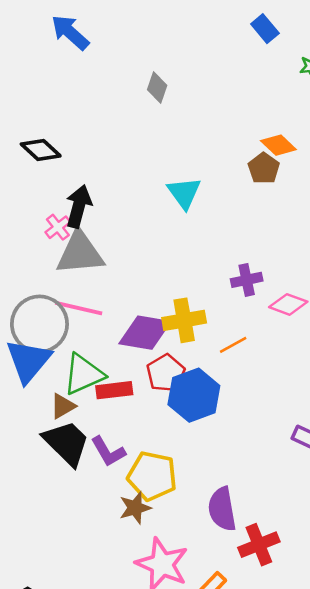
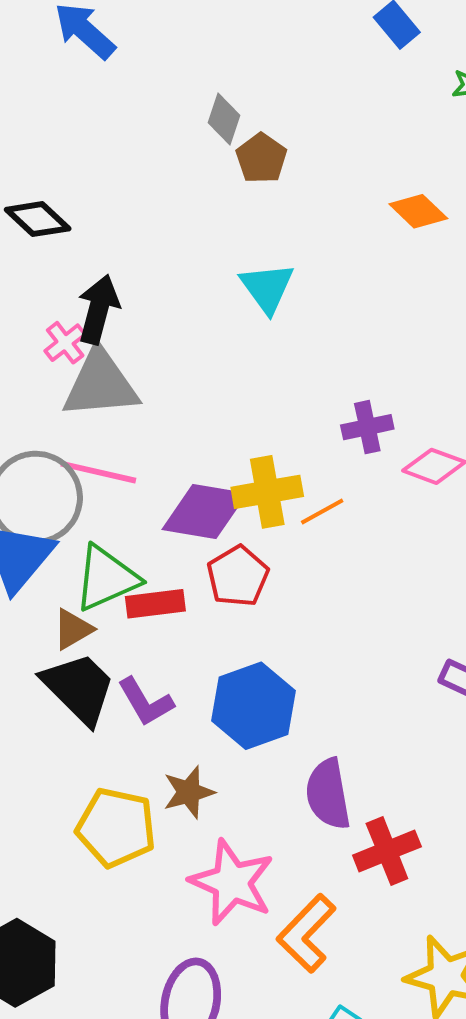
brown pentagon: (264, 168) -> (261, 158), moved
orange line: (233, 345) -> (322, 511), moved
blue hexagon: (194, 395) -> (253, 706), moved
yellow pentagon: (152, 476) -> (116, 827), moved

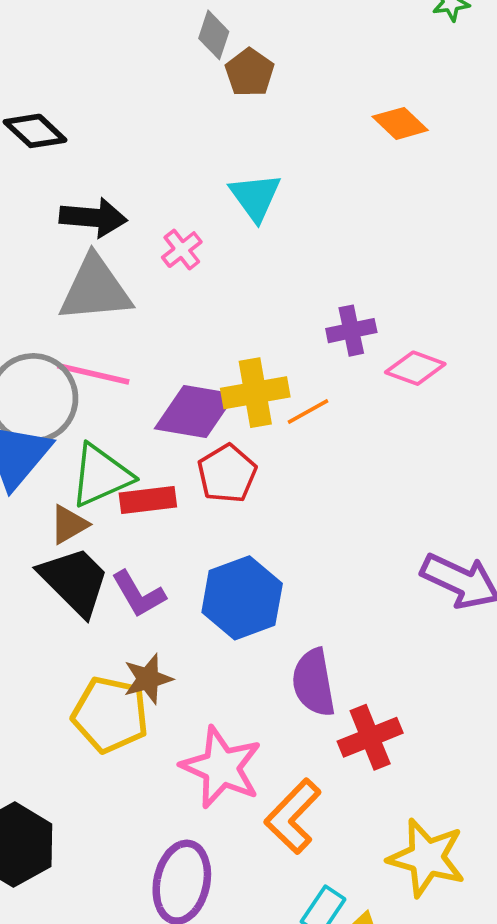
black arrow: (98, 309) -> (93, 218), turned 80
pink cross: (65, 343) -> (182, 250), moved
brown star: (189, 792) -> (148, 679), moved

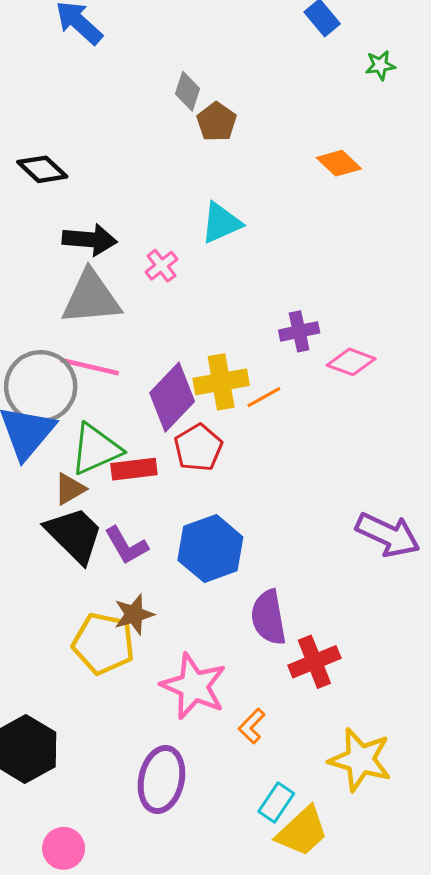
cyan triangle: (255, 197) -> (221, 223), turned 42
purple diamond: (195, 411) -> (172, 397), turned -56
orange L-shape: (293, 816) -> (252, 726), size x0.6

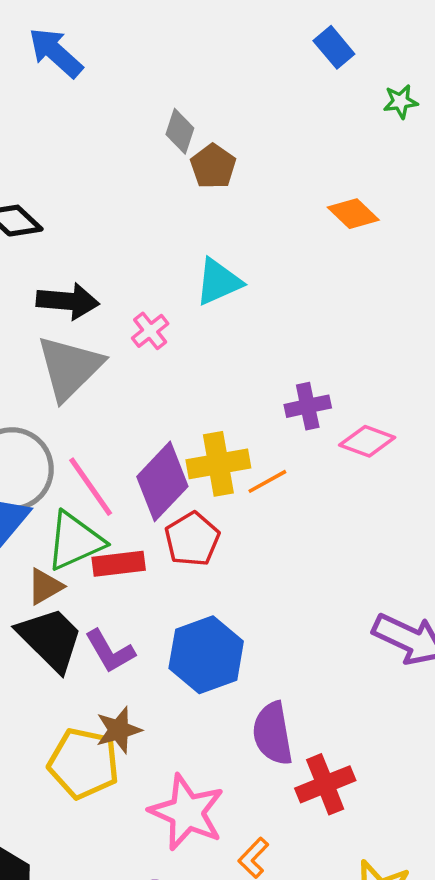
gray triangle: (91, 298) -> (70, 368), turned -40
pink line: (90, 367) -> (91, 487), moved, turned 42

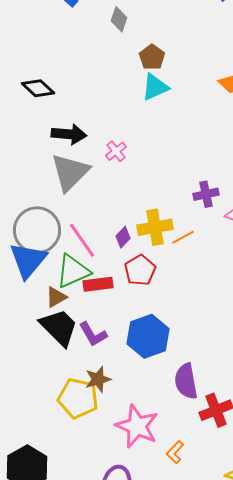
gray diamond: (180, 131) -> (119, 19), moved
cyan triangle: (218, 282) -> (155, 87), moved
purple diamond: (162, 481) -> (123, 237), size x0.5

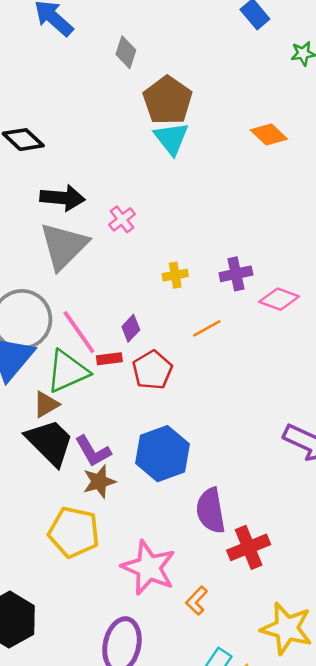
brown pentagon: (152, 57) -> (168, 100), size x1.5
cyan triangle: (155, 87) -> (171, 138), turned -44
yellow cross: (155, 227) -> (175, 275), moved, size x0.6
red rectangle: (98, 284) -> (109, 359), moved, size x0.7
brown star: (98, 379) -> (99, 482), moved

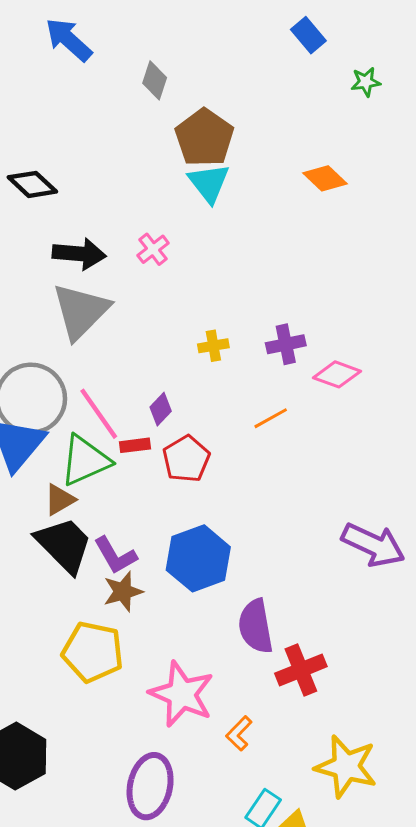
pink cross: (122, 219) -> (153, 249), moved
orange line: (207, 328) -> (271, 418), moved

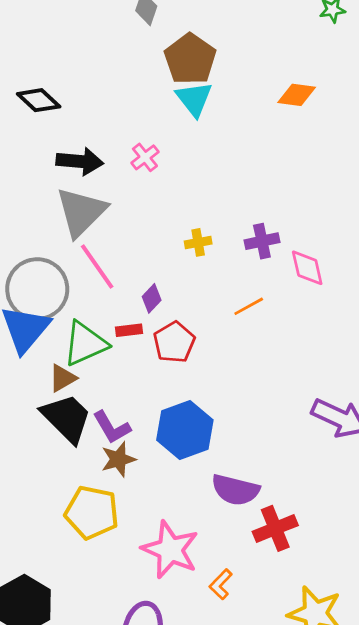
orange diamond: (325, 178) -> (297, 95), turned -36
pink diamond: (337, 374) -> (307, 268), turned 57
pink line: (99, 414) -> (97, 266), moved
purple semicircle: (256, 626) -> (235, 490), turned -66

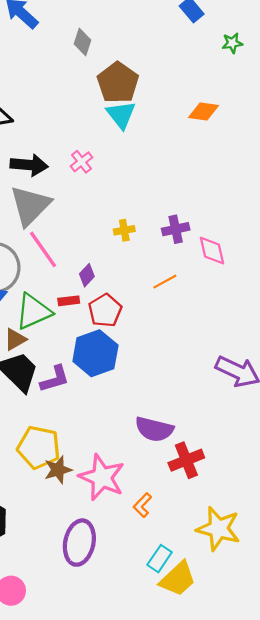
purple L-shape: (112, 427) -> (55, 379), turned -76
blue hexagon: (185, 430) -> (95, 353), moved
brown star: (118, 459) -> (58, 470), moved

